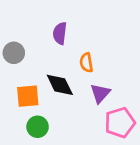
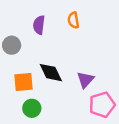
purple semicircle: (60, 33) -> (39, 25), moved
orange semicircle: (86, 63) -> (73, 20), moved

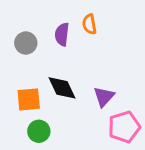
purple semicircle: (39, 25) -> (62, 34), moved
gray circle: (12, 45) -> (26, 43), moved

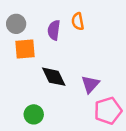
gray circle: (26, 43) -> (16, 24), moved
orange square: (29, 99) -> (25, 49), moved

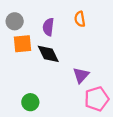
orange semicircle: (78, 21) -> (80, 19), moved
black diamond: (54, 77) -> (48, 54), moved

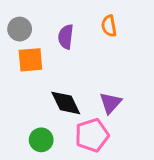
black diamond: (48, 54) -> (66, 103), moved
pink pentagon: (97, 99) -> (92, 135), moved

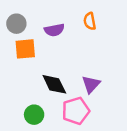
purple semicircle: (66, 37) -> (54, 30), turned -108

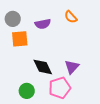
orange semicircle: (90, 21) -> (71, 17), turned -32

